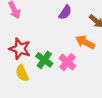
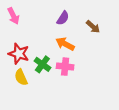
orange arrow: (85, 42) -> (65, 44), moved
pink cross: (67, 62) -> (65, 67), turned -35

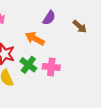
orange arrow: (65, 44) -> (35, 39), moved

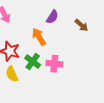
orange arrow: (35, 39) -> (39, 37), turned 30

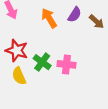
purple semicircle: (52, 17) -> (75, 15), moved
orange arrow: (39, 37) -> (49, 18), moved

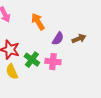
purple semicircle: (75, 15) -> (58, 39), moved
brown arrow: (97, 22) -> (79, 39), moved, turned -64

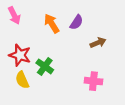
purple semicircle: (58, 39) -> (76, 22), moved
pink cross: (53, 62) -> (93, 81), moved

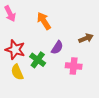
purple semicircle: (76, 22) -> (57, 48), moved
pink cross: (93, 81) -> (74, 66), moved

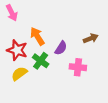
orange arrow: (44, 21) -> (37, 36), moved
yellow semicircle: (17, 72) -> (19, 74), turned 77

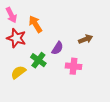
orange arrow: (37, 36) -> (35, 24), moved
red star: (17, 50) -> (16, 38), moved

